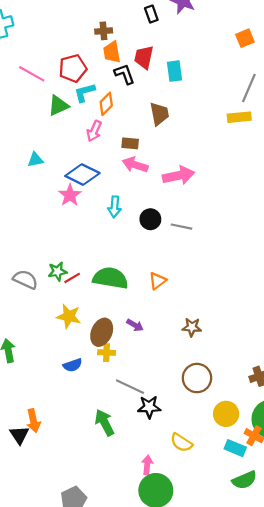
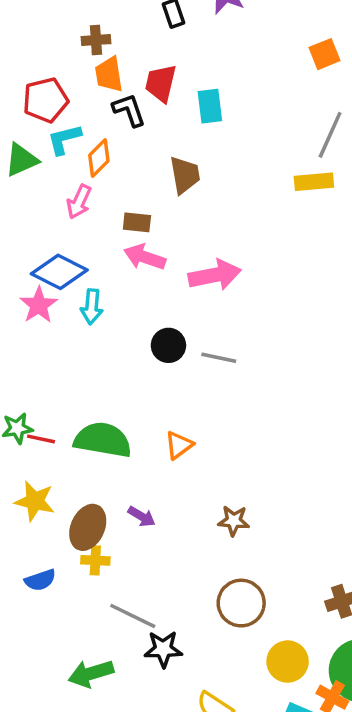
cyan arrow: (114, 207) -> (92, 307), moved
red line: (72, 278) -> (41, 439), turned 42
green arrow: (105, 423) -> (91, 674), turned -80

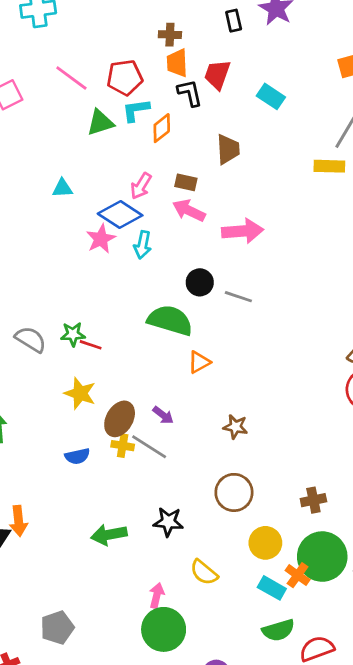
cyan rectangle: (210, 106) -> (271, 96), moved, turned -56
pink arrow: (79, 202) -> (141, 186), moved
green semicircle: (103, 440) -> (170, 320), moved
gray line: (133, 616) -> (149, 447), moved

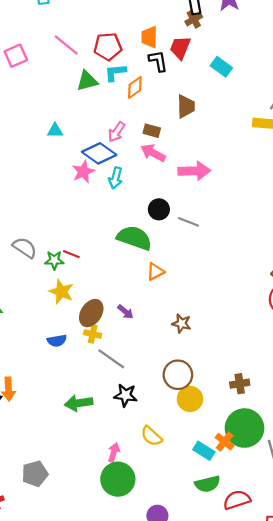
brown cross: (170, 35) -> (194, 19), moved, turned -35
green star: (73, 334) -> (54, 260), moved
gray line: (149, 447) -> (111, 359), moved
yellow circle: (265, 543) -> (190, 399), moved

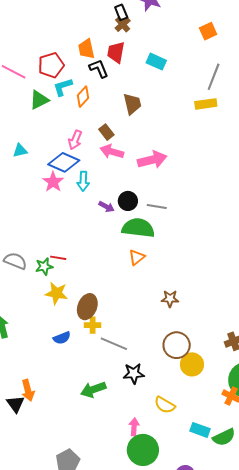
brown rectangle: (152, 131) -> (106, 132), turned 49
green semicircle: (134, 238) -> (138, 228), moved
purple arrow: (125, 312) -> (106, 207), moved
cyan rectangle: (204, 451) -> (200, 430), moved

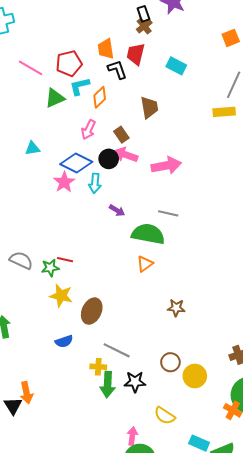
pink arrow: (75, 140) -> (88, 130), moved
black circle: (128, 201) -> (109, 159), moved
yellow cross: (93, 325) -> (98, 367), moved
brown circle: (177, 345) -> (170, 362), moved, size x0.7
green arrow: (93, 389) -> (108, 385), moved, turned -70

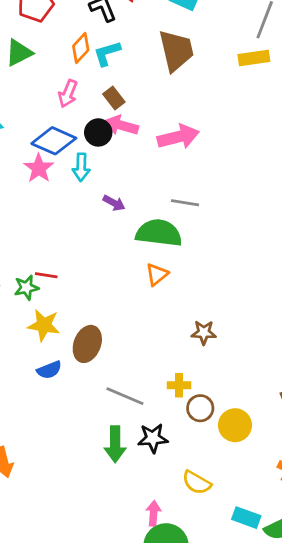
cyan L-shape: (80, 86) -> (107, 53), moved
brown trapezoid: (149, 107) -> (176, 50), moved, size x1.4
blue semicircle: (64, 341) -> (49, 370), moved
yellow cross: (98, 367) -> (179, 385), moved

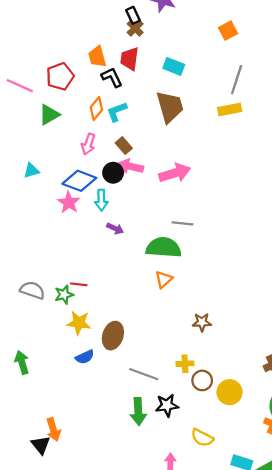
purple arrow: (114, 203) -> (115, 228), moved

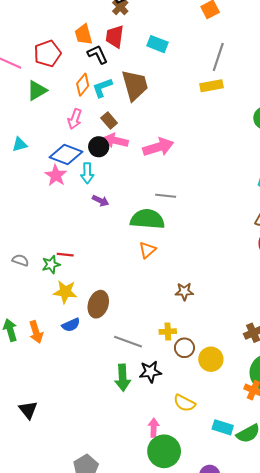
brown trapezoid: (170, 107) -> (135, 85), moved
gray semicircle: (32, 290) -> (20, 260), size x0.7
orange arrow: (53, 430) -> (36, 332), moved

